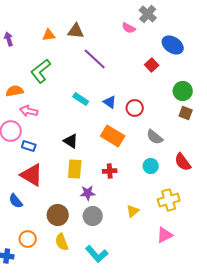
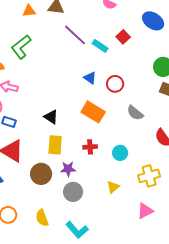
red square: (152, 65) -> (123, 37), moved
cyan rectangle: (81, 99) -> (100, 46), moved
cyan circle: (151, 166) -> (120, 153), moved
brown circle: (58, 215) -> (41, 174), moved

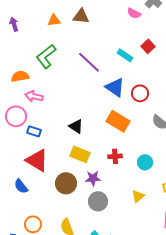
purple line: (75, 35) -> (89, 62), moved
blue triangle: (90, 78) -> (115, 87), size x1.5
yellow rectangle: (55, 145) -> (80, 154), turned -72

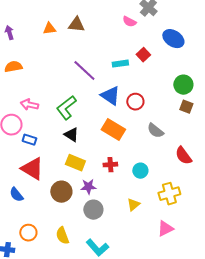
cyan rectangle: (125, 55) -> (120, 64), turned -42
green L-shape: (46, 56) -> (66, 108), moved
orange semicircle: (20, 76) -> (13, 67), moved

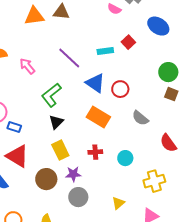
orange triangle: (49, 29) -> (34, 16), size x1.5
pink arrow: (29, 105) -> (27, 66), moved, turned 36
black triangle: (71, 135) -> (56, 122), turned 42
yellow rectangle: (75, 163) -> (60, 150), turned 42
yellow triangle: (133, 205) -> (118, 203), moved

